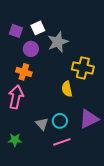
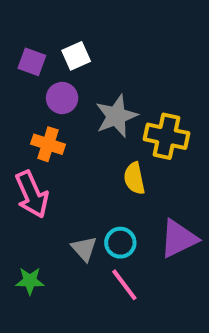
gray star: (58, 42) -> (116, 116), moved
pink arrow: (16, 97) -> (32, 194), turned 145
pink line: (62, 142) -> (124, 285), turned 72

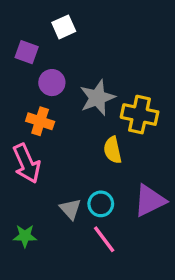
white square: (76, 56) -> (64, 27), moved

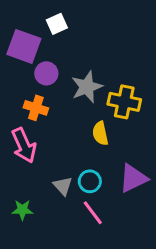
purple square: (27, 52) -> (24, 46), size x1.6

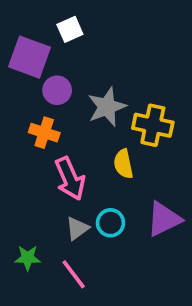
pink arrow: (24, 145) -> (70, 179), moved
gray triangle: (63, 186) -> (77, 228), turned 36
pink line: (93, 213) -> (74, 274), moved

